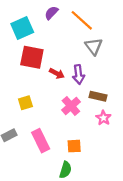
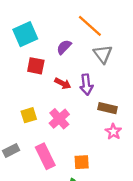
purple semicircle: (51, 13) -> (64, 47), moved
red square: (32, 57) -> (36, 66), size x0.7
pink cross: (71, 106) -> (59, 119), moved

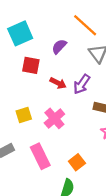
purple arrow: (86, 85) -> (82, 84), turned 42
orange square: (82, 162) -> (77, 162), turned -35

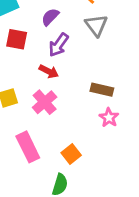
red arrow: (58, 83) -> (49, 71), moved
purple arrow: (82, 84) -> (59, 45), moved

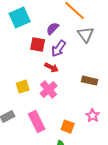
red square: (17, 39) -> (38, 45), moved
pink star: (109, 118) -> (93, 116), moved
orange square: (71, 154) -> (68, 127), turned -32

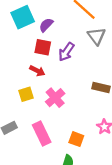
purple semicircle: (53, 29) -> (46, 25), moved
red arrow: (52, 68) -> (37, 71), moved

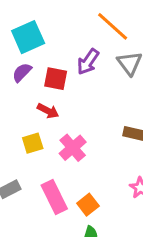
purple semicircle: (46, 25) -> (22, 72), moved
purple arrow: (66, 52) -> (88, 62), moved
orange square: (76, 139) -> (88, 205), moved, turned 32

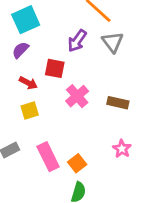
red square: (56, 79) -> (55, 68), moved
red arrow: (48, 111) -> (28, 83), moved
pink cross: (73, 148) -> (77, 96), moved

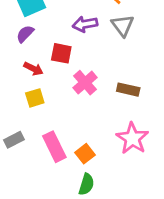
purple arrow: (77, 41) -> (85, 24), turned 45
pink star: (122, 149) -> (132, 138), size x1.6

